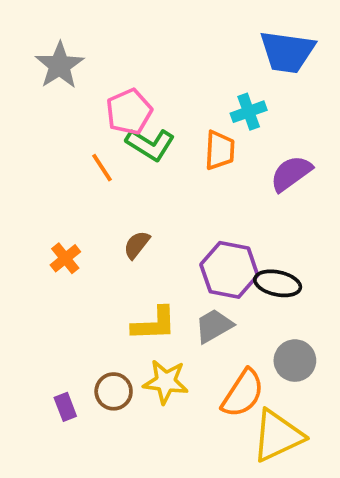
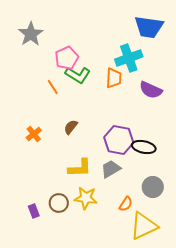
cyan cross: (249, 112) -> (129, 58), size x1.5
purple semicircle: (291, 173) -> (151, 90), turned -120
orange semicircle: (243, 393) -> (126, 204), size x0.6

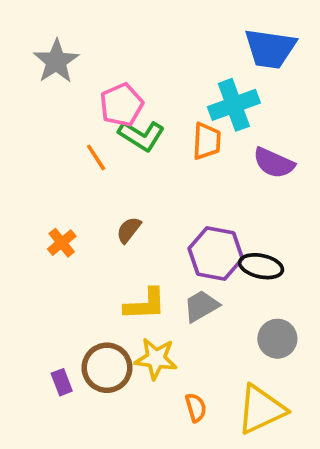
brown circle: (59, 203) -> (107, 368), size x1.4
orange semicircle: (126, 204) -> (196, 408), moved, turned -49

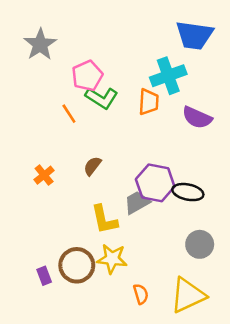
yellow L-shape: (145, 304) -> (104, 220), turned 80
gray trapezoid: (201, 306) -> (137, 203), moved

